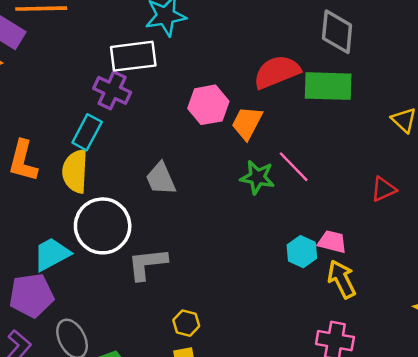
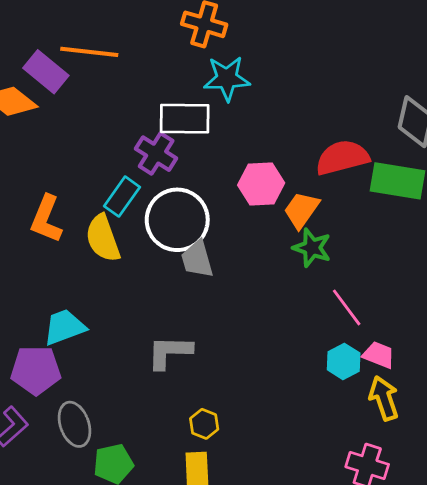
pink line: (294, 167) -> (347, 307), moved
yellow semicircle: (75, 171) -> (103, 238), turned -30
green star: (257, 177) -> (312, 248), moved
white circle: (103, 226) -> (177, 220), moved

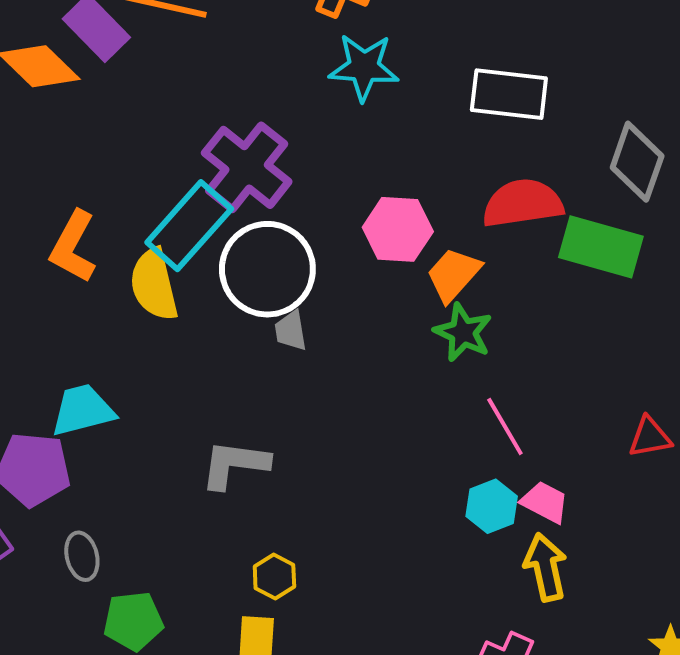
white rectangle: (185, 119) -> (509, 94), moved
purple cross: (156, 154) -> (247, 167), size x1.4
cyan rectangle: (122, 197) -> (189, 226), size x1.5
gray trapezoid: (197, 259) -> (291, 331), size x0.7
gray ellipse: (75, 424) -> (82, 556), size x0.7

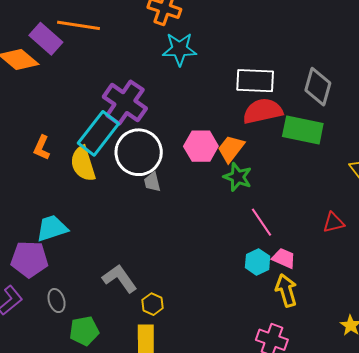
white rectangle: (509, 94) -> (255, 81), moved
pink hexagon: (398, 229) -> (201, 146), moved
orange L-shape: (73, 247) -> (42, 148), size x0.7
gray L-shape: (235, 464) -> (120, 278), moved, turned 51

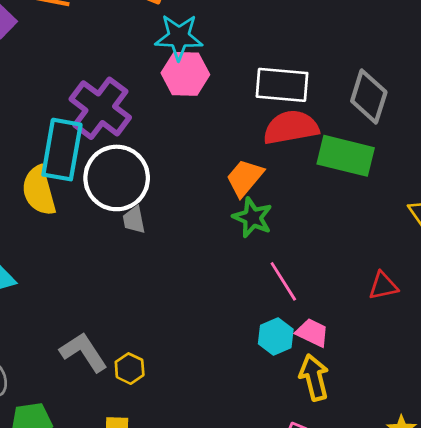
cyan rectangle: (98, 133) -> (62, 150), turned -30
pink hexagon: (201, 146) -> (185, 74), moved
yellow hexagon: (152, 304) -> (130, 369), moved

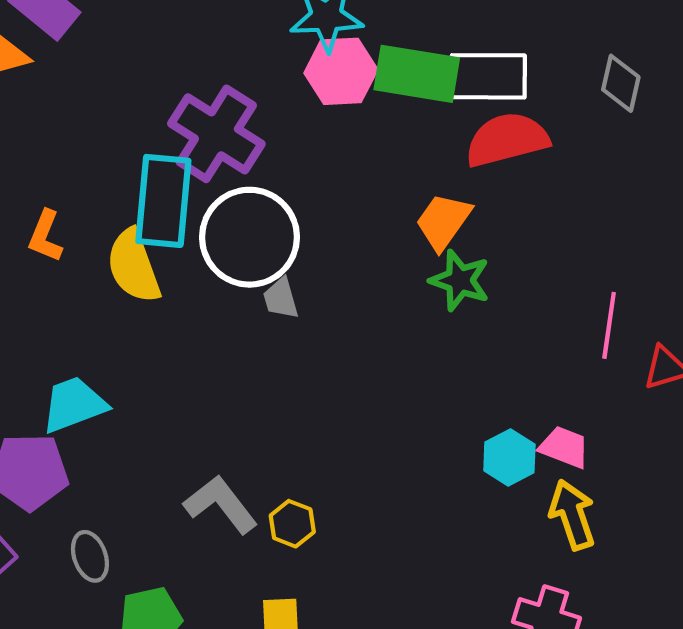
gray diamond: (369, 96) -> (621, 83), size x0.7
green rectangle: (346, 156) -> (417, 74), moved
pink line: (283, 281) -> (609, 325), moved, turned 45

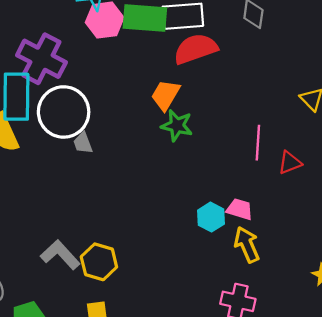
yellow hexagon: (292, 524) -> (99, 262), size x1.5

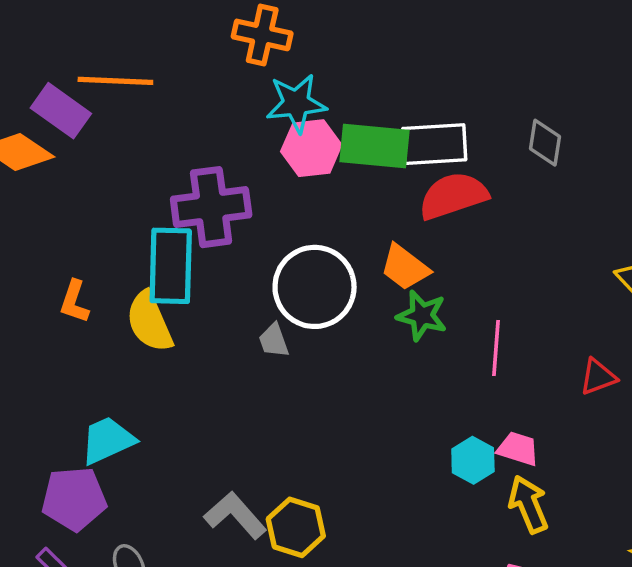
purple cross: (41, 59) -> (211, 207), turned -36
orange trapezoid: (165, 95) -> (405, 267), turned -84
white circle: (64, 112) -> (315, 287), moved
pink line: (258, 143) -> (496, 348), moved

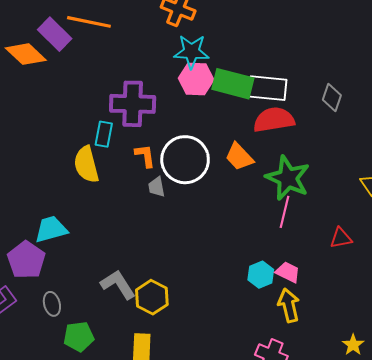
cyan rectangle: (171, 266) -> (104, 134), size x0.6
orange L-shape: (74, 302) -> (145, 156), moved, turned 145
green star: (422, 316) -> (288, 178), moved, size x1.5
purple pentagon: (74, 499) -> (26, 260), turned 30

